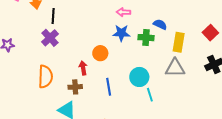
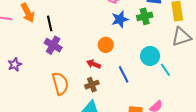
red arrow: (83, 68) -> (94, 64), turned -40

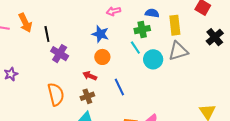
blue star: (120, 19) -> (100, 34), moved, turned 30
purple cross: (53, 45) -> (60, 54), moved
cyan circle: (150, 56) -> (153, 59), moved
cyan line: (165, 70) -> (135, 48), moved

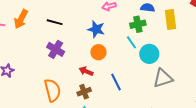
orange arrow: (25, 23) -> (21, 19), turned 54
black line: (47, 34) -> (55, 22), moved, turned -63
gray triangle: (178, 51) -> (163, 78), moved

